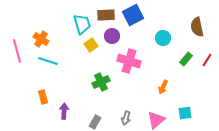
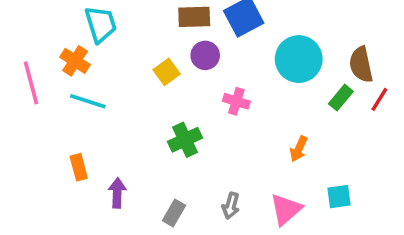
cyan trapezoid: (82, 24) -> (101, 24), moved
brown semicircle: (197, 27) -> (361, 65), moved
cyan circle: (163, 38) -> (299, 59), size x1.6
pink cross: (129, 61) -> (236, 101), size x0.6

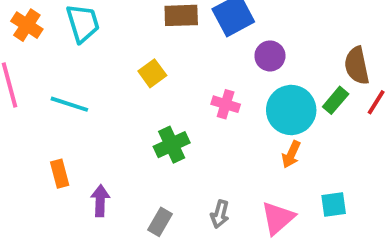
purple circle: (205, 55) -> (270, 56), moved
cyan circle: (299, 59) -> (291, 110), moved
orange cross: (75, 61) -> (27, 25), moved

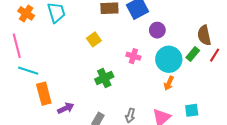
cyan line: (69, 104) -> (28, 71), moved
orange rectangle: (60, 174) -> (44, 94), size x1.5
purple arrow: (100, 201) -> (66, 108), turned 63

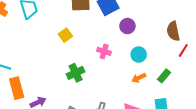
green rectangle: (193, 54) -> (164, 76), moved
cyan circle: (169, 59) -> (139, 55), size x0.6
orange arrow: (169, 83) -> (139, 78), turned 40

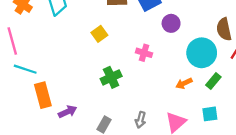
cyan circle: (139, 55) -> (202, 53), moved, size x1.6

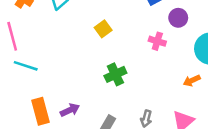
pink cross: (144, 53) -> (157, 41), moved
orange rectangle: (43, 95) -> (40, 111), moved

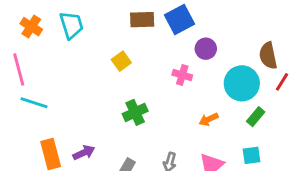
orange arrow: (192, 81) -> (209, 119), moved

